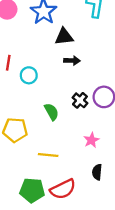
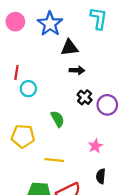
cyan circle: (29, 75) -> (28, 89), moved
black cross: (80, 100) -> (85, 97), moved

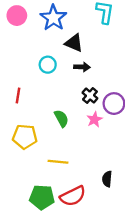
black triangle: (69, 48) -> (74, 43), turned 30
red line: (16, 72) -> (18, 96), moved
cyan circle: (28, 89) -> (48, 65), moved
pink star: (95, 146) -> (95, 120), moved

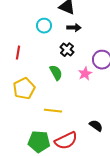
black cross: (90, 96) -> (67, 50), moved
yellow pentagon: (25, 137) -> (24, 89), turned -30
black semicircle: (107, 179) -> (96, 126), turned 120

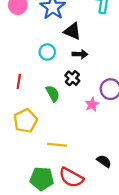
green semicircle: (56, 73) -> (53, 93), moved
red semicircle: (66, 141) -> (71, 178), turned 55

